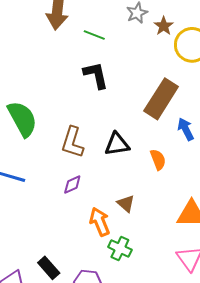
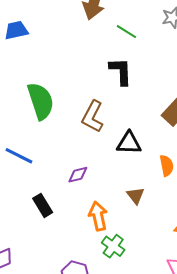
brown L-shape: (72, 142) -> (93, 117), moved
brown triangle: (126, 204) -> (136, 196), moved
black rectangle: (49, 268) -> (43, 205), moved

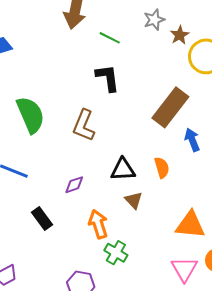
black triangle: (129, 143) -> (123, 170), moved

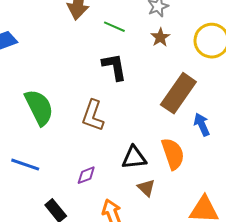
brown star: (180, 35) -> (160, 37), moved
orange semicircle: (162, 168) -> (173, 154), size x1.5

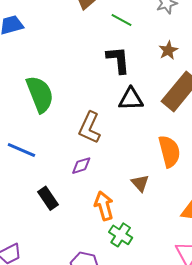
brown star: (160, 37) -> (168, 50), moved
brown L-shape: (93, 116) -> (90, 128), moved
black triangle: (134, 158) -> (131, 99), moved

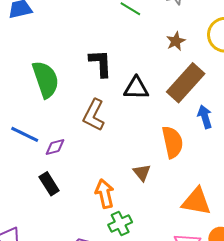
black L-shape: (118, 60) -> (100, 63), moved
purple diamond: (81, 166) -> (55, 147), moved
green cross: (121, 235) -> (120, 224), turned 30

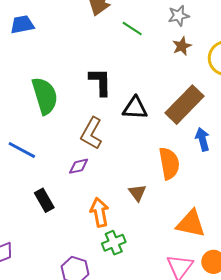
brown star: (176, 41) -> (182, 46), moved
purple diamond: (55, 147) -> (79, 166), moved

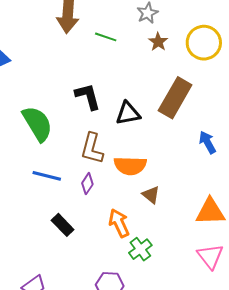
blue arrow: (202, 139) -> (207, 142), moved
blue line: (22, 150) -> (47, 176), moved
orange semicircle: (169, 163) -> (130, 166), moved, turned 116
purple diamond: (79, 166) -> (87, 184), turned -30

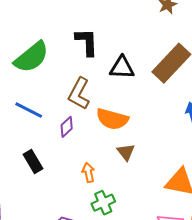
green semicircle: (37, 124) -> (31, 57), turned 69
orange arrow: (119, 223) -> (88, 172), size x0.7

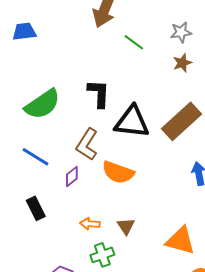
black triangle: (122, 68) -> (132, 122), size x1.4
brown triangle: (126, 152) -> (126, 226), moved
orange arrow: (88, 172) -> (90, 224), turned -78

